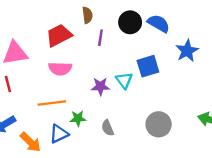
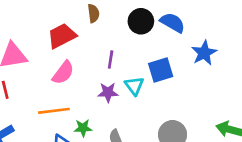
purple line: (100, 38) -> (111, 59), moved
pink semicircle: (60, 69) -> (63, 73), turned -55

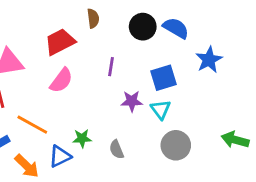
cyan triangle: (134, 86) -> (161, 109), moved
purple star: (108, 92) -> (132, 101), moved
orange line: (54, 111) -> (32, 125), moved, turned 36

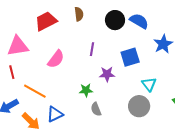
red trapezoid: (60, 42) -> (46, 21), moved
cyan triangle: (161, 109) -> (149, 84), moved
green star: (82, 138) -> (86, 90), moved

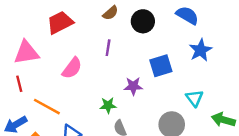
brown semicircle: (79, 14) -> (110, 13), moved, turned 56
blue semicircle: (139, 21) -> (187, 15), moved
purple line: (92, 49) -> (108, 48), moved
cyan triangle: (149, 84) -> (195, 98), moved

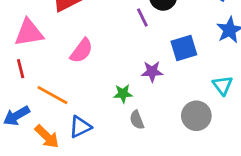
purple line: (108, 48) -> (142, 18), moved, turned -35

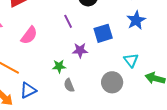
purple line: (142, 18) -> (68, 21), moved

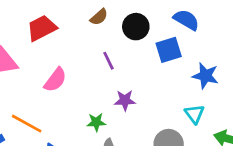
blue star: (136, 20) -> (205, 76), moved, turned -30
blue square: (103, 33) -> (169, 50), moved

